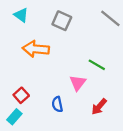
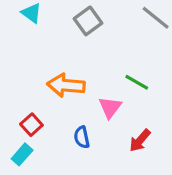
gray square: (62, 21) -> (88, 21), turned 30
orange arrow: (36, 49) -> (66, 85), moved

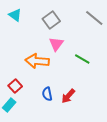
pink triangle: (110, 107) -> (56, 44), moved
red arrow: (140, 140) -> (68, 96), moved

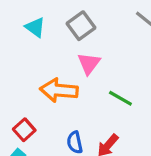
cyan triangle: (15, 15) -> (35, 27), moved
green line: (82, 59) -> (120, 98), moved

